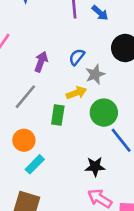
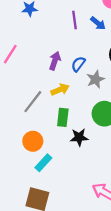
purple arrow: (41, 62) -> (55, 61), moved
yellow arrow: (76, 93) -> (60, 90), moved
black star: (95, 167) -> (79, 137), moved

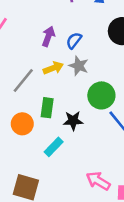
gray star: (95, 79) -> (79, 66), moved, turned -30
green rectangle: (63, 117) -> (47, 108), moved
cyan rectangle: (43, 163) -> (54, 147), moved

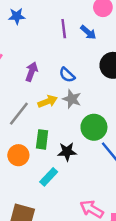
purple arrow: (48, 36) -> (32, 72), moved
blue semicircle: (74, 40) -> (67, 75), turned -84

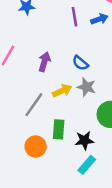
blue arrow: (88, 32) -> (99, 19), turned -56
cyan rectangle: (49, 177) -> (87, 165), moved

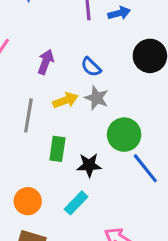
gray line: (34, 105) -> (28, 115), turned -30
orange circle: (36, 147) -> (28, 201), moved
cyan rectangle: (87, 165) -> (76, 203), moved

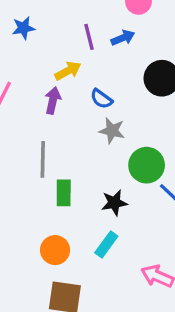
yellow arrow: (65, 100) -> (68, 71), moved
green rectangle: (57, 149) -> (64, 193), moved

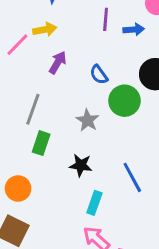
yellow arrow: (68, 71) -> (45, 30), moved
gray star: (112, 131) -> (87, 120), moved
green circle: (147, 165) -> (124, 101), moved
cyan rectangle: (106, 245) -> (94, 203), moved, turned -35

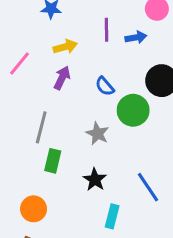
yellow arrow: (45, 30) -> (65, 47), moved
black star: (81, 165) -> (95, 180), turned 30

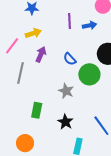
yellow arrow: (65, 47) -> (33, 33), moved
gray line: (41, 127) -> (20, 73), moved

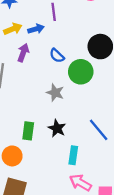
blue arrow: (89, 25) -> (36, 29), moved
green rectangle: (37, 110) -> (28, 131), moved

